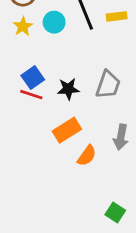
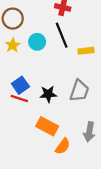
yellow rectangle: (117, 16) -> (86, 51), moved
orange rectangle: (67, 130) -> (47, 126), turned 60

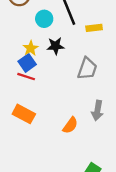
yellow star: (13, 45) -> (31, 48), moved
black star: (48, 94) -> (56, 46), moved
orange rectangle: (47, 126) -> (24, 114), moved

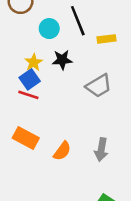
gray trapezoid: (87, 69) -> (99, 86), turned 40
gray arrow: (97, 111) -> (101, 150), moved
orange semicircle: (70, 125) -> (62, 151), moved

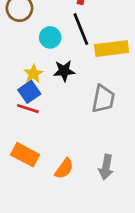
yellow rectangle: (106, 39) -> (112, 49), size x1.6
gray trapezoid: (99, 86) -> (103, 99), turned -48

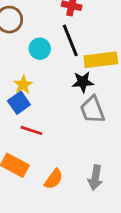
black star: (64, 71) -> (83, 82), moved
gray trapezoid: (103, 99) -> (92, 110), turned 148
red line: (28, 109) -> (31, 130), moved

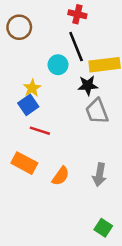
cyan circle: (40, 49) -> (58, 65), moved

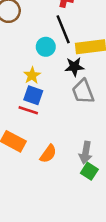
yellow star: (32, 88) -> (32, 75), moved
blue square: (28, 105) -> (33, 95), moved, turned -36
green square: (103, 228) -> (89, 171), moved

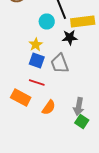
gray trapezoid: (83, 92) -> (60, 64), moved
red line: (28, 110) -> (37, 82), moved

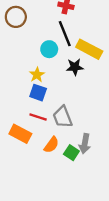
yellow rectangle: (83, 22) -> (89, 49), turned 35
gray trapezoid: (60, 64) -> (63, 117), moved
green square: (82, 122) -> (71, 153), moved

